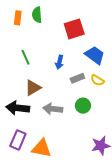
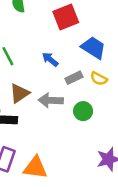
blue arrow: (59, 62) -> (50, 59), turned 120
gray arrow: (53, 109) -> (51, 100), moved

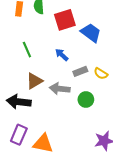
red square: (66, 17) -> (65, 20), moved
blue trapezoid: (93, 48) -> (91, 33), moved

